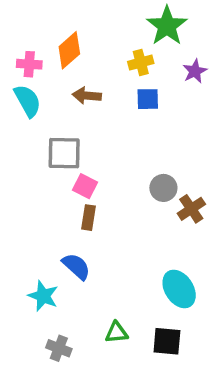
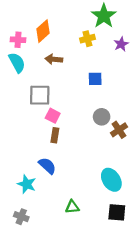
blue square: (148, 99) -> (95, 79), moved
black square: (167, 341) -> (117, 212), moved
gray cross: (59, 348) -> (21, 217), moved

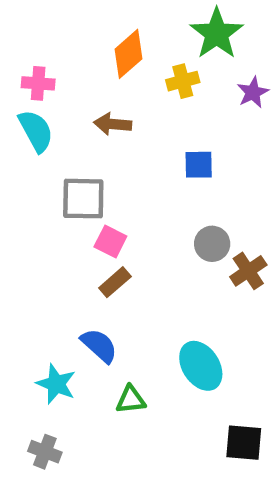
orange diamond: (43, 31) -> (129, 54), moved
brown rectangle: (55, 135) -> (115, 282), turned 40
cyan ellipse: (111, 180) -> (201, 366), moved
green triangle: (72, 207) -> (131, 400), moved

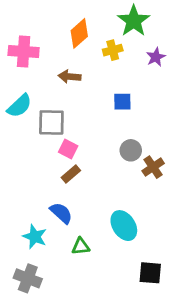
pink cross: (38, 83) -> (24, 52), size x1.5
cyan semicircle: (36, 131) -> (19, 106), moved, turned 76
gray cross: (45, 452) -> (28, 278), size x1.4

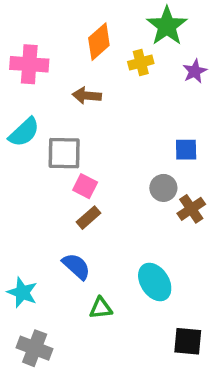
blue square: (122, 102) -> (186, 150), moved
cyan star: (35, 237) -> (22, 292), moved

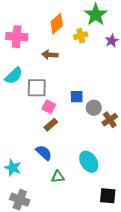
blue square: (186, 150) -> (77, 97), moved

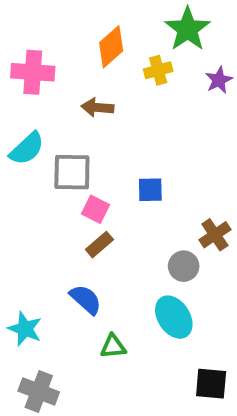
gray circle: (94, 108) -> (184, 266), moved

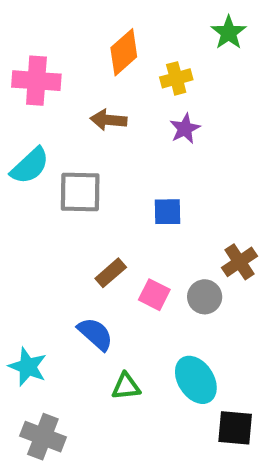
green star: (188, 29) -> (229, 33), moved, size x0.7
purple star: (219, 80) -> (185, 129), moved
pink square: (95, 209) -> (154, 295), moved
cyan ellipse: (174, 317) -> (196, 380), moved

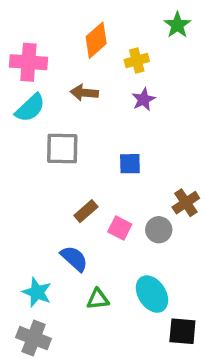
cyan semicircle: (30, 166) -> (30, 108), moved
cyan star: (28, 367) -> (37, 292), moved

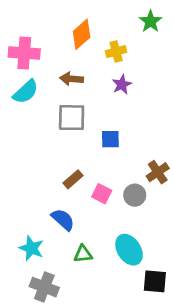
gray square: (62, 148) -> (72, 118), moved
gray cross: (34, 338) -> (44, 287), moved

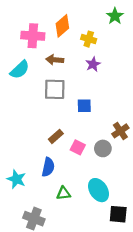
yellow cross: (116, 52) -> (89, 39), turned 32
pink cross: (24, 53) -> (33, 36), moved
blue semicircle: (63, 220) -> (48, 167), turned 60
cyan star: (31, 248) -> (16, 179), moved

